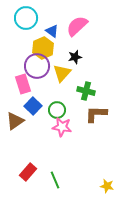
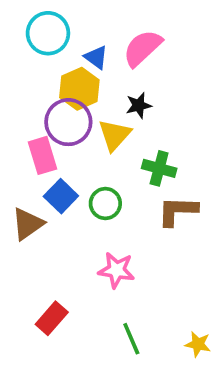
pink star: (62, 127) -> (116, 270), moved
green line: (55, 180) -> (131, 339), moved

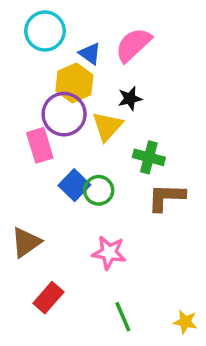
blue square: (61, 196) -> (74, 185), moved
brown triangle: (28, 224) -> (26, 242), moved

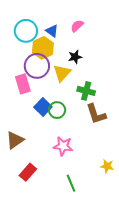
cyan circle: (45, 31) -> (26, 31), moved
pink semicircle: (133, 45) -> (77, 26), size x0.6
brown L-shape: (166, 197) -> (96, 114), turned -110
yellow star: (185, 322) -> (107, 166), moved

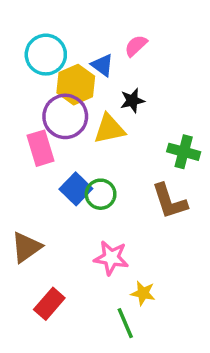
blue triangle: (52, 31) -> (102, 65), moved
yellow triangle: (62, 73) -> (109, 129), turned 36
green cross: (86, 91) -> (184, 152), moved
yellow star: (107, 166) -> (143, 293), moved

